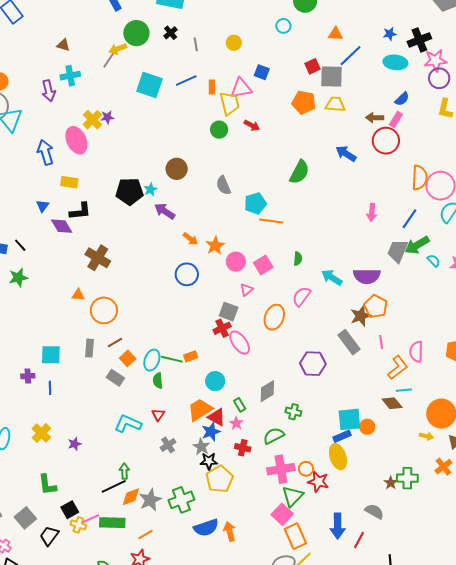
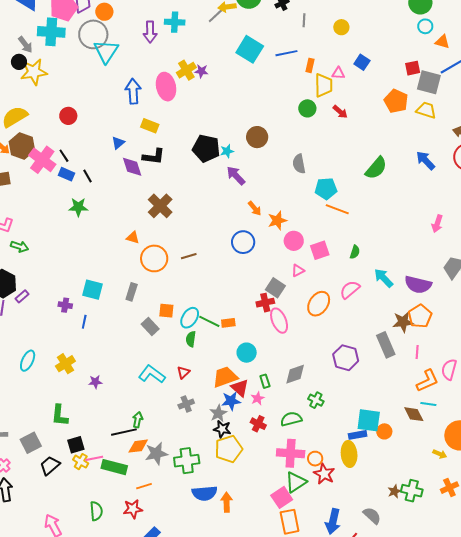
cyan circle: (283, 26) -> (425, 26), moved
pink triangle: (241, 88) -> (338, 73), size x0.6
brown line: (115, 343) -> (189, 256), moved
orange square: (128, 358) -> (166, 311), turned 35

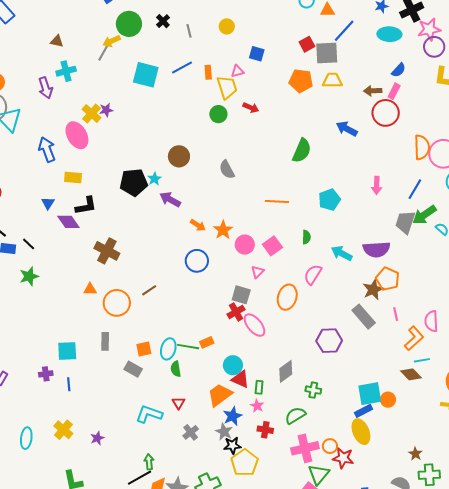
cyan pentagon: (326, 189) -> (329, 200), moved
green rectangle: (265, 381) -> (259, 387), turned 40
red triangle: (240, 388) -> (240, 379), moved
green cross: (412, 491) -> (429, 475), moved

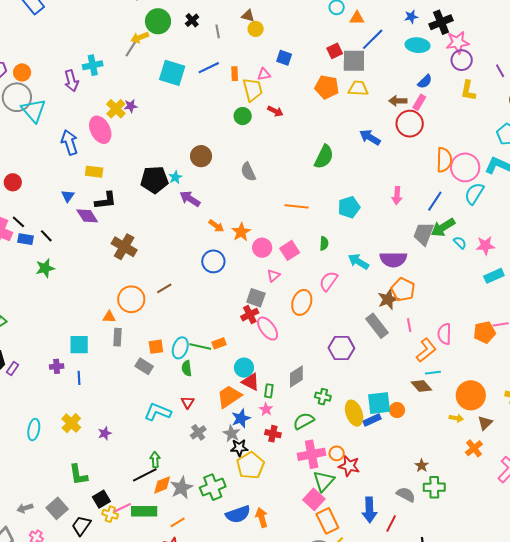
brown triangle: (57, 41) -> (248, 16), moved
orange triangle: (90, 289) -> (109, 317), moved
yellow ellipse: (361, 432) -> (354, 413), moved

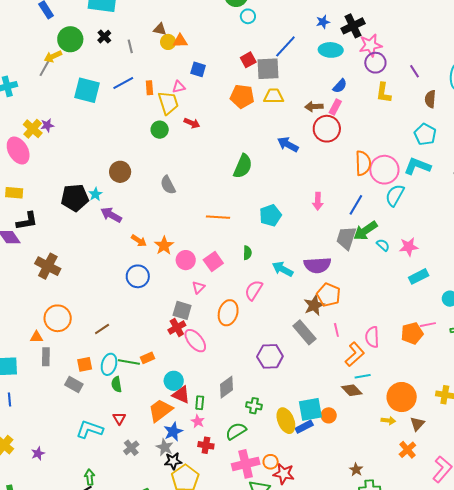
orange triangle: (357, 18) -> (180, 41), moved
brown line: (164, 288) -> (102, 329), moved

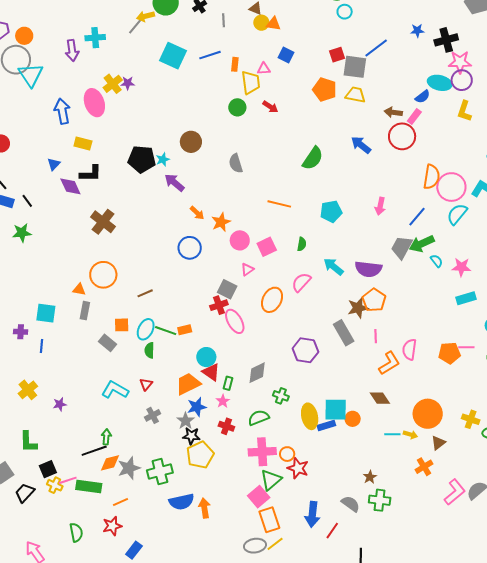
cyan ellipse: (331, 50) -> (440, 83), moved
cyan line: (363, 376) -> (392, 434), moved

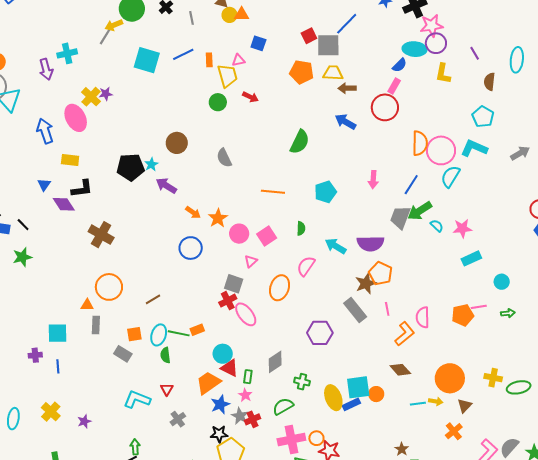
brown arrow: (393, 112) -> (347, 88), moved
gray star: (186, 421) -> (240, 416), moved
red cross: (226, 426) -> (252, 419), turned -35

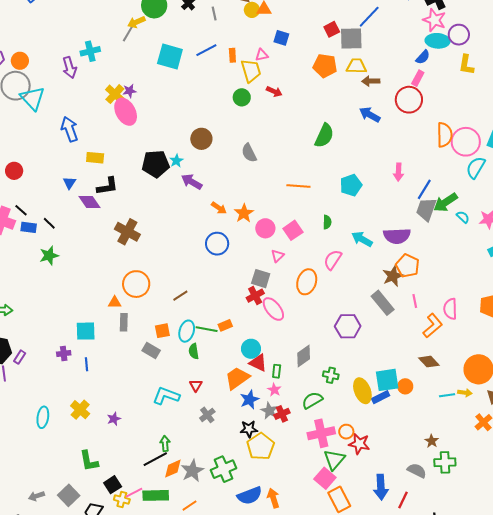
pink star: (432, 26) -> (434, 20), moved, turned 30
pink ellipse: (76, 118) -> (126, 112), moved
blue line: (411, 185) -> (424, 189), moved

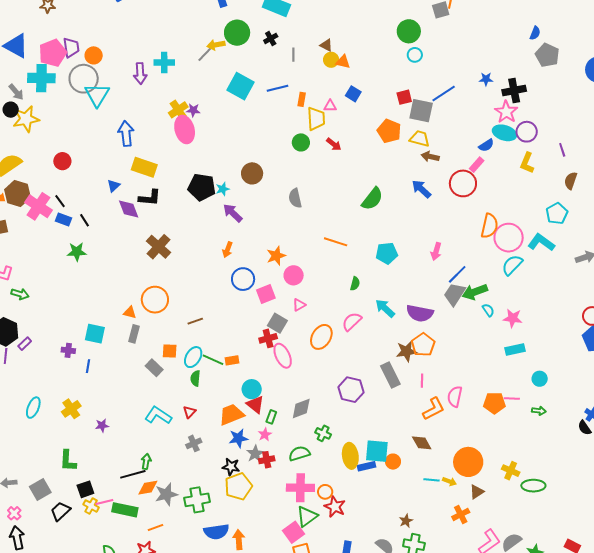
yellow rectangle: (95, 158) -> (144, 167), size x1.4
orange arrow: (219, 208) -> (227, 250), moved, turned 63
pink square: (293, 230) -> (266, 294), moved

